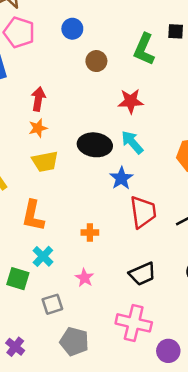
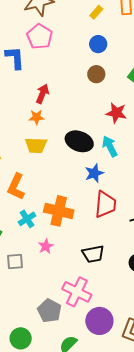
blue circle: (72, 29) -> (98, 44), moved
orange cross: (90, 233) -> (59, 211), size x2.0
cyan cross: (43, 256) -> (27, 219), moved
gray pentagon: (74, 342) -> (49, 311), moved
purple circle: (168, 351) -> (99, 321), size x1.4

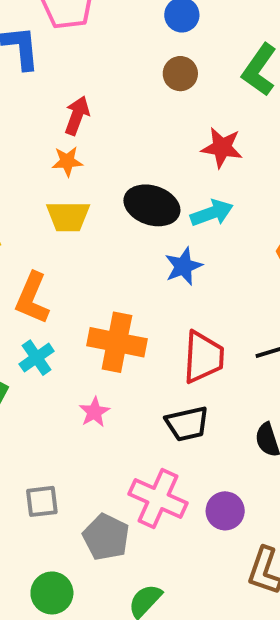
cyan arrow: (110, 146) -> (212, 213), turned 100
red trapezoid: (105, 204) -> (203, 357), moved
cyan cross: (27, 219) -> (37, 358), moved
gray square: (15, 262) -> (42, 501), moved
purple circle: (99, 321) -> (225, 511), moved, size x0.7

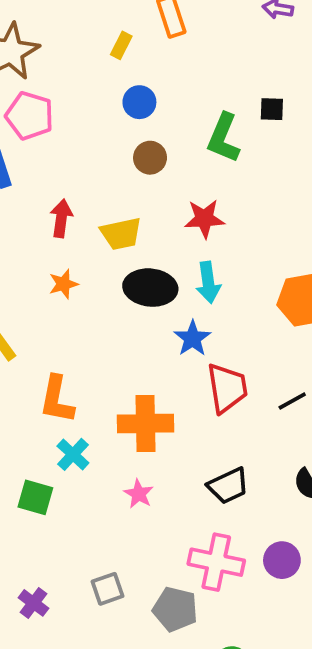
orange star: (67, 161) -> (63, 284), moved
cyan arrow: (212, 213) -> (208, 282), turned 114
yellow trapezoid: (68, 216) -> (121, 234), moved
red trapezoid: (203, 357) -> (227, 388), moved

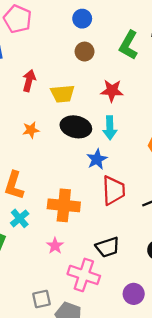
orange star: (63, 284) -> (31, 130), moved
pink cross: (216, 562) -> (84, 275), moved
gray square: (108, 589) -> (41, 299), moved

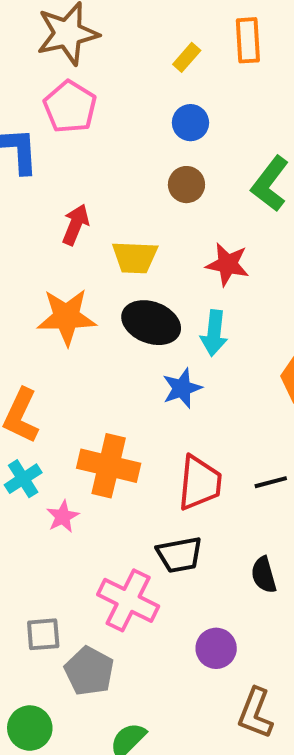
orange star: (31, 130) -> (67, 317), size x1.8
red trapezoid: (114, 190) -> (200, 483), moved
pink star: (55, 246) -> (63, 517), moved

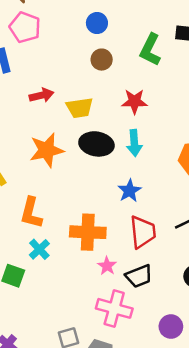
red arrow: (76, 225) -> (41, 95), turned 65
blue star: (182, 388) -> (129, 191), moved
pink star: (63, 517) -> (107, 266), moved

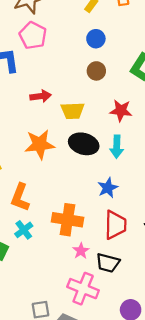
black trapezoid: (139, 276) -> (108, 263), turned 30

